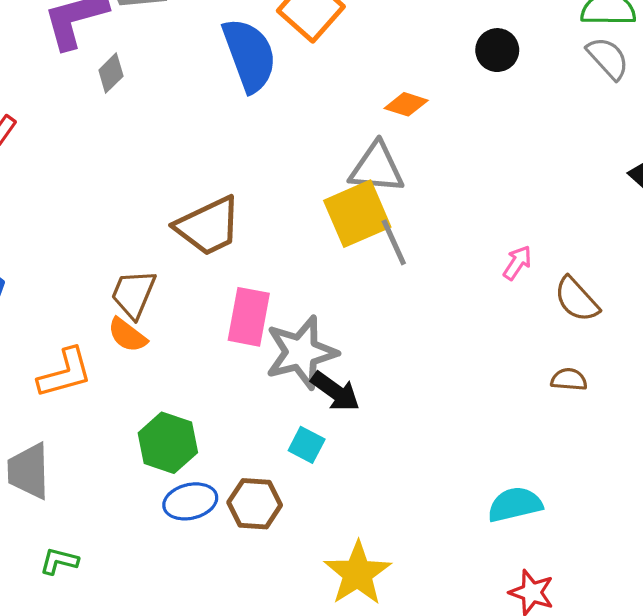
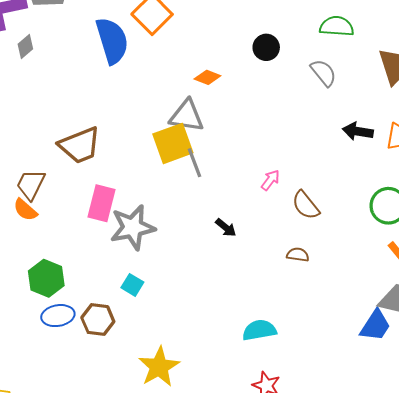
gray semicircle: (608, 58) -> (323, 73), moved
black arrow: (335, 391) -> (226, 228), moved, size x0.7

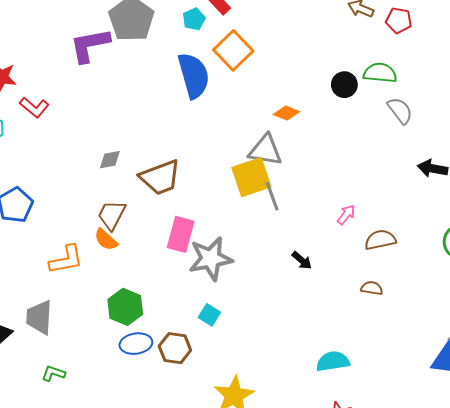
green semicircle: (337, 26) -> (380, 73), moved
gray diamond: (25, 47) -> (110, 160), moved, turned 30
brown semicircle: (306, 205) -> (380, 240), turned 116

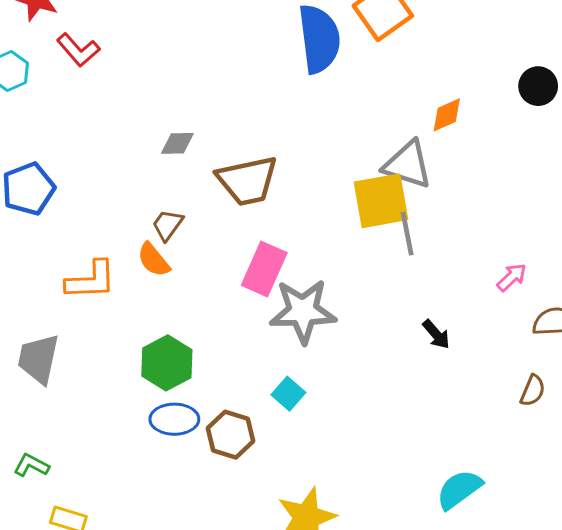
orange diamond: (286, 113) -> (447, 115), turned -55
brown trapezoid: (112, 215) -> (168, 225), size x0.7
brown semicircle: (372, 288) -> (533, 391), turned 95
cyan semicircle: (333, 361) -> (459, 489), turned -36
green L-shape: (53, 373) -> (31, 465), moved

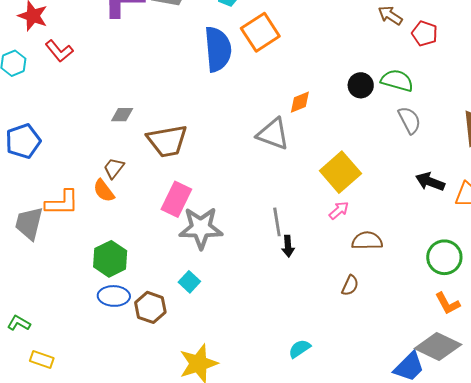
yellow square: (381, 201) -> (340, 172), moved, turned -33
gray line: (407, 234) -> (277, 222), moved
black arrow: (436, 334) -> (288, 246), turned 35
gray trapezoid: (38, 359) -> (29, 223), moved
cyan semicircle: (459, 489) -> (300, 349), size x0.7

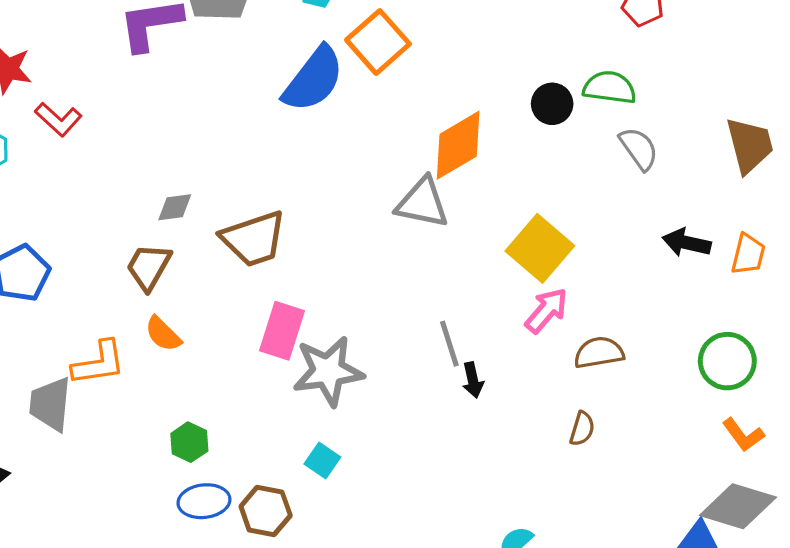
blue semicircle: (218, 49) -> (313, 79), turned 51
orange diamond: (300, 102) -> (458, 145), size x1.8
brown trapezoid: (114, 168) -> (149, 267), moved, size x1.4
pink arrow: (339, 210) -> (546, 310), size x1.4
green hexagon: (110, 259) -> (189, 442), size x0.7

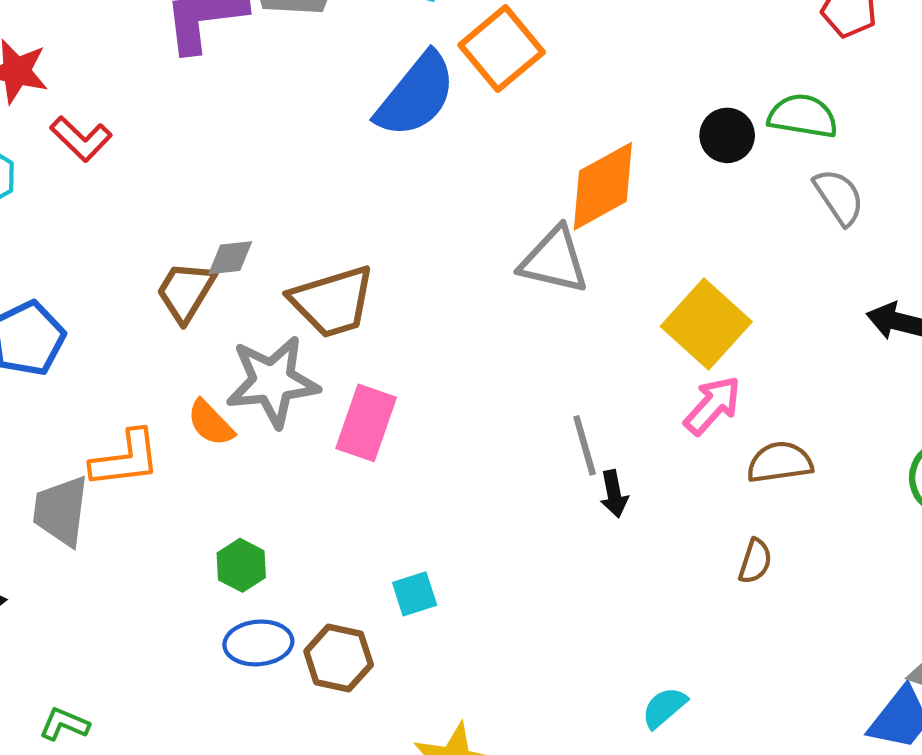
brown trapezoid: (149, 267) -> (186, 292), moved
gray star: (328, 371) -> (273, 382), moved
cyan square: (322, 461) -> (415, 594), turned 36

